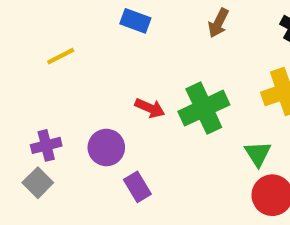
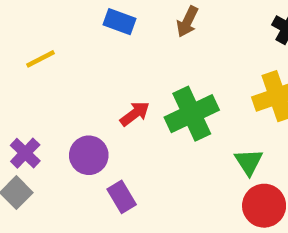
brown arrow: (218, 23) -> (187, 22), moved
red arrow: (150, 108) -> (135, 114), turned -60
purple cross: (46, 145) -> (25, 153), turned -32

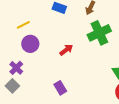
green cross: (192, 114) -> (99, 33), moved
purple circle: (89, 155) -> (30, 44), moved

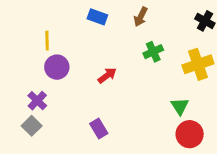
yellow line: (23, 25) -> (47, 41), turned -64
green cross: (99, 33) -> (153, 52), size x0.6

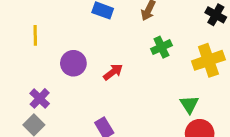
yellow line: (47, 41) -> (35, 35), moved
purple circle: (57, 67) -> (73, 63), moved

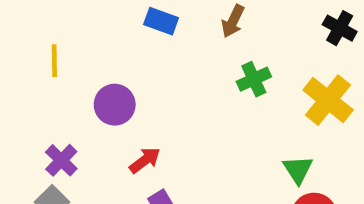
yellow cross: (208, 60) -> (328, 100), turned -32
red arrow: (113, 72) -> (145, 160), moved

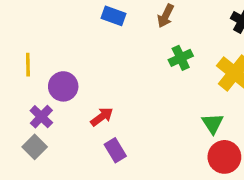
yellow line: (54, 61) -> (28, 65), moved
purple circle: (115, 105) -> (63, 86), moved

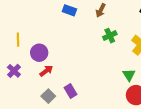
purple cross: (41, 117) -> (14, 71), moved
red arrow: (102, 117) -> (46, 71), moved
gray square: (35, 147) -> (48, 96), moved

